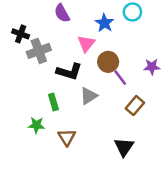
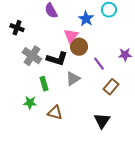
gray cross: (39, 51) -> (32, 56), moved, turned -36
brown circle: (108, 62) -> (79, 47), moved
brown triangle: (67, 137) -> (55, 113), turned -42

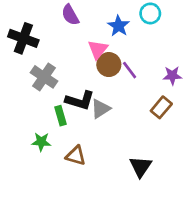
black cross: (17, 28) -> (23, 38), size x1.5
black L-shape: (57, 59) -> (80, 100), moved
purple line: (99, 64) -> (130, 70), moved
brown rectangle: (111, 87) -> (161, 107), moved

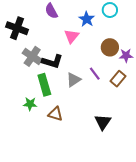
brown circle: (109, 65) -> (110, 47), moved
purple line: (130, 70) -> (95, 74), moved
black L-shape: (80, 100) -> (52, 61), moved
green rectangle: (61, 116) -> (44, 85), size x1.5

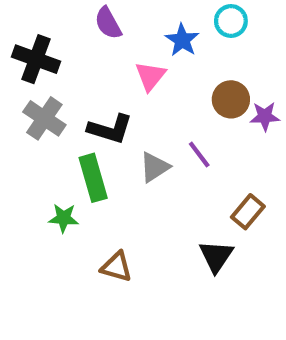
gray cross: (32, 56) -> (44, 118), moved
brown rectangle: (118, 79) -> (248, 212), moved
brown triangle: (55, 114) -> (116, 267), moved

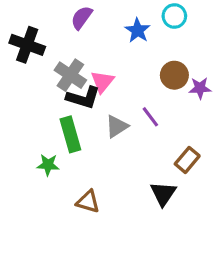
purple semicircle: (108, 23) -> (82, 18), turned 65
pink triangle: (150, 76) -> (102, 82), moved
gray cross: (44, 118) -> (70, 75), moved

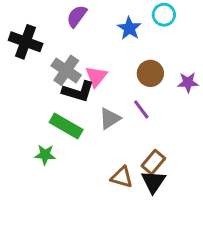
brown circle: (174, 75) -> (150, 73), moved
green rectangle: (70, 134) -> (66, 126), turned -44
brown rectangle: (187, 160) -> (153, 162), moved
brown triangle: (88, 202) -> (122, 177), moved

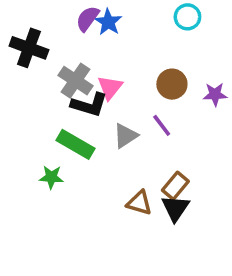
blue star: (129, 28) -> (108, 22), moved

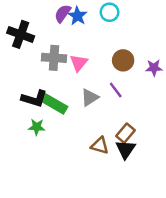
cyan circle: (187, 17) -> (110, 12), moved
gray cross: (76, 81) -> (54, 58), turned -30
black L-shape: (89, 105) -> (34, 99), moved

